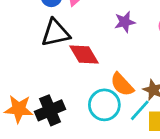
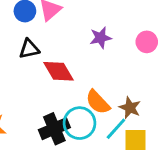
black triangle: (55, 33) -> (29, 49), size x0.7
black cross: (50, 110) -> (54, 129), moved

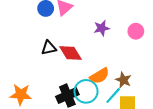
black triangle: (29, 49) -> (49, 48), moved
orange semicircle: (98, 102) -> (100, 76), turned -78

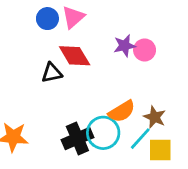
pink circle: (136, 31) -> (145, 50), moved
red diamond: (71, 53) -> (75, 56), moved

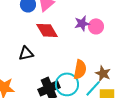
black triangle: (52, 73) -> (26, 53), moved
orange semicircle: (122, 111) -> (80, 69), turned -48

